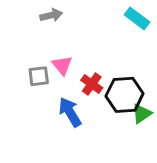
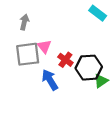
gray arrow: (51, 15) -> (24, 22), moved, turned -64
gray square: (39, 76) -> (28, 54), size x1.6

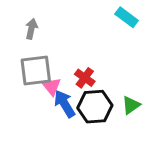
pink triangle: (44, 46) -> (52, 86), moved
black hexagon: (89, 68) -> (95, 107), moved

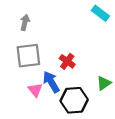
pink triangle: (52, 86) -> (35, 90), moved
black hexagon: (95, 107) -> (74, 100), moved

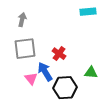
cyan rectangle: (100, 13) -> (88, 12), turned -42
green triangle: (104, 83) -> (91, 73), turned 40

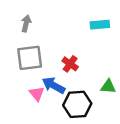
cyan rectangle: (88, 12) -> (100, 25), moved
blue arrow: (45, 72) -> (53, 85), turned -30

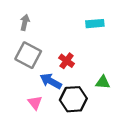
gray square: (30, 58) -> (28, 55), turned 35
pink triangle: (37, 94) -> (35, 103), moved

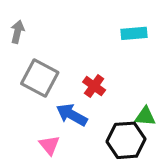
gray arrow: (25, 22) -> (17, 32), moved
black hexagon: (73, 99) -> (126, 140), moved

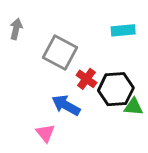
gray square: (40, 78) -> (60, 52), moved
black hexagon: (126, 140) -> (116, 89), moved

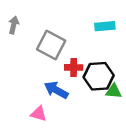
red cross: (86, 79) -> (74, 67), turned -35
pink triangle: (45, 133) -> (39, 114), turned -35

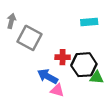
gray square: (51, 45) -> (29, 38), moved
pink triangle: (39, 114) -> (57, 90), moved

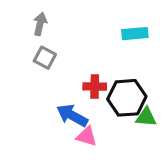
gray arrow: (11, 21) -> (40, 24), moved
gray square: (29, 38) -> (45, 58), size x0.6

